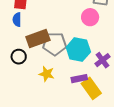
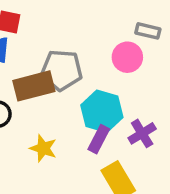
gray pentagon: (55, 44) -> (62, 70), moved
purple rectangle: (79, 79) -> (99, 139), moved, turned -56

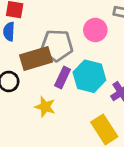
pink circle: (127, 57) -> (95, 30), moved
purple rectangle: (99, 139) -> (63, 78), moved

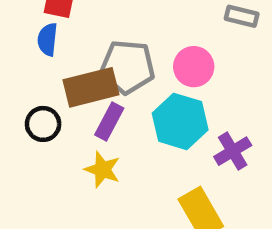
pink circle: (95, 30) -> (194, 67), moved
purple rectangle: (63, 78) -> (109, 122), moved

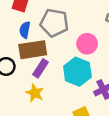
blue semicircle: (47, 39) -> (25, 30), moved
gray pentagon: (127, 67) -> (54, 23), moved

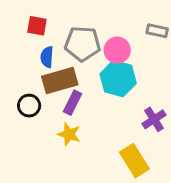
pink circle: (87, 44) -> (117, 50), moved
cyan hexagon: (77, 72) -> (118, 79), moved

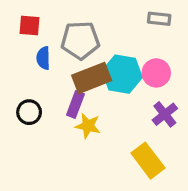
pink circle: (117, 50) -> (156, 73), moved
brown rectangle: (60, 81) -> (92, 78), moved
yellow star: (69, 134) -> (88, 126), moved

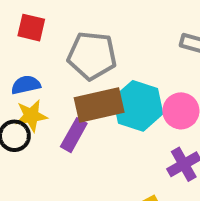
blue semicircle: (43, 58) -> (26, 85), moved, turned 70
yellow star: (88, 126) -> (31, 116), moved, turned -30

